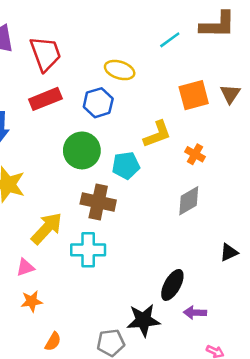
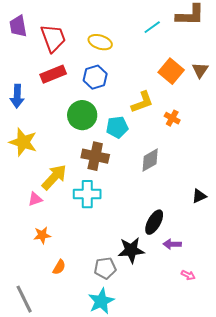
yellow ellipse: (120, 70) -> (100, 42), moved
orange square: (194, 95) -> (171, 71), turned -35
gray diamond: (189, 201) -> (150, 160), moved
pink triangle: (25, 267) -> (35, 199), moved

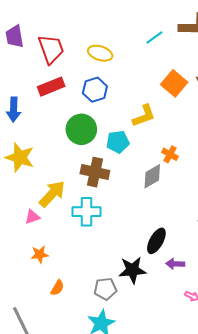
orange cross: (172, 118) -> (170, 154), moved

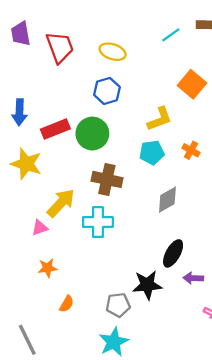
red rectangle: (51, 87) -> (55, 129), moved
cyan pentagon: (118, 142) -> (152, 153), moved
orange cross: (170, 154) -> (191, 150), moved
gray diamond: (152, 176) -> (167, 200), moved

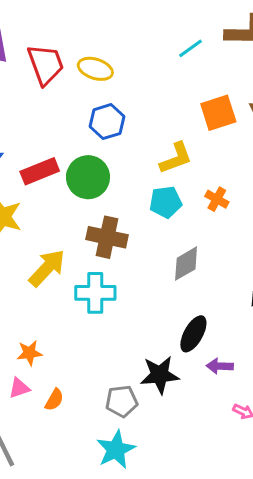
yellow ellipse: (113, 52) -> (95, 69), moved
orange square: (192, 84) -> (218, 113), turned 32
pink triangle: (40, 228) -> (19, 388), moved

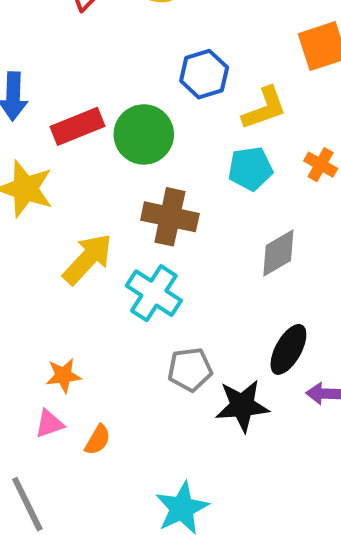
blue hexagon: (107, 122) -> (204, 74), moved
cyan cross: (95, 293) -> (154, 293), turned 33
gray pentagon: (122, 401) -> (190, 369), moved

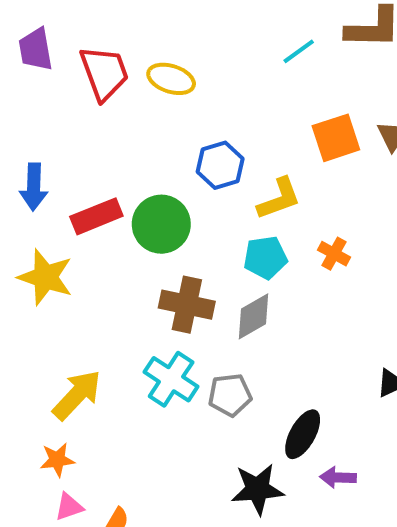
gray diamond: (278, 253) -> (254, 316), moved
yellow arrow: (88, 259) -> (77, 395), moved
gray pentagon: (190, 369) -> (230, 395), moved
orange star: (63, 376) -> (57, 460), moved

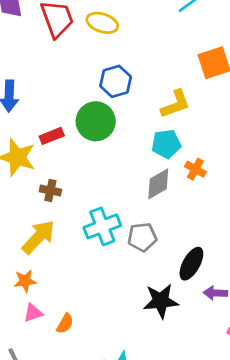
blue hexagon: (220, 165) -> (116, 81), moved
red rectangle: (96, 216) -> (52, 136), moved, size x0.7
orange cross: (334, 254) -> (195, 169), moved
brown cross: (187, 305) -> (50, 190), moved, size x0.6
cyan cross: (171, 379) -> (102, 226), turned 36

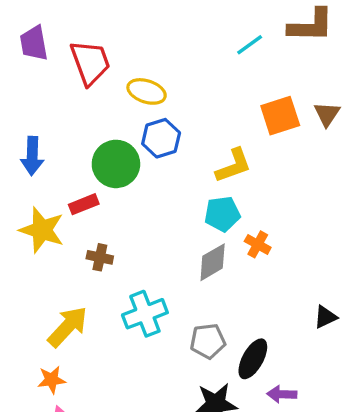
yellow ellipse: (102, 23) -> (147, 91), moved
green circle: (96, 121) -> (116, 164), moved
brown cross: (50, 190) -> (100, 257), moved
gray pentagon: (142, 237) -> (208, 341), moved

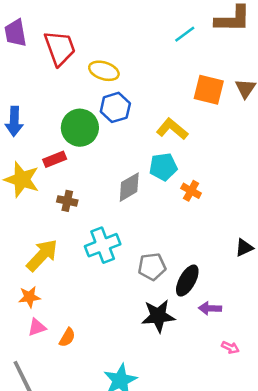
orange square: (280, 116) -> (209, 90), turned 32
yellow L-shape: (234, 166) -> (172, 129), turned -120
gray diamond: (213, 262) -> (129, 187), moved

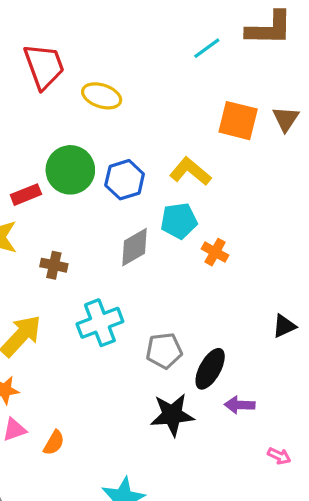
blue hexagon: (115, 107) -> (125, 180), moved
red rectangle: (55, 159) -> (26, 195), moved
pink arrow: (230, 347) -> (279, 456), moved

